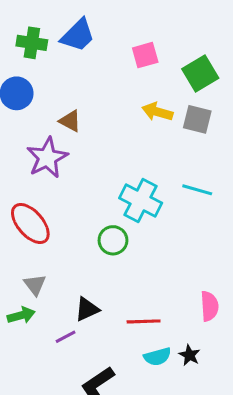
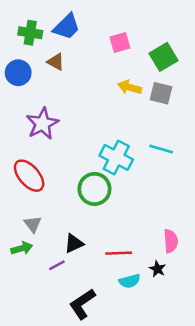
brown triangle: (70, 121) -> (56, 62), moved
green circle: (113, 240) -> (94, 189), size x1.4
black star: (190, 355) -> (157, 269), moved

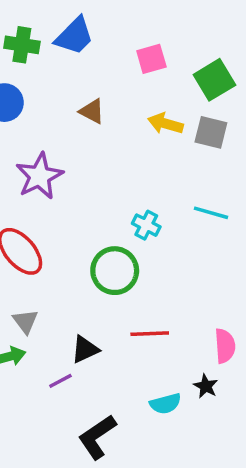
brown triangle: (56, 62) -> (92, 111), moved
cyan cross: (116, 157) -> (146, 225), size x0.6
red line: (119, 253) -> (150, 334), moved

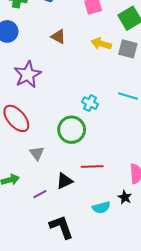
gray triangle: (25, 321) -> (37, 153), moved
black triangle: (85, 349) -> (64, 181), moved
black L-shape: (97, 437) -> (61, 227), turned 104

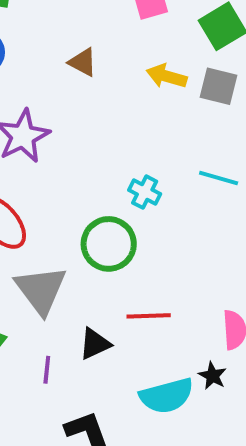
gray triangle: (37, 153) -> (41, 290), size x1.8
purple line: (40, 194) -> (47, 370), turned -56
cyan semicircle: (101, 207) -> (167, 396), size x1.5

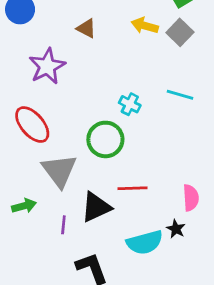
brown triangle: (83, 62) -> (86, 28), moved
gray square: (219, 86) -> (180, 32), turned 30
black triangle: (95, 344) -> (96, 207), size x1.4

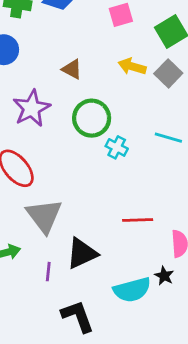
green circle: (105, 139) -> (92, 118), moved
red line: (133, 188) -> (138, 220), moved

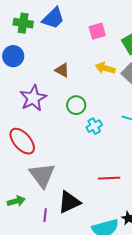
green circle: (92, 118) -> (76, 105), size x0.7
cyan cross: (117, 147) -> (94, 126), turned 35

